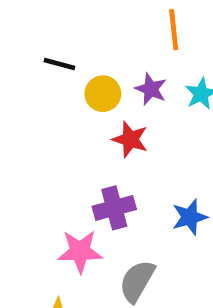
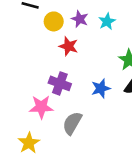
purple cross: (114, 208) -> (60, 83), turned 35

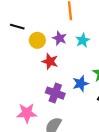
purple cross: (60, 83) -> (55, 93), moved
blue star: (101, 88) -> (81, 84), moved

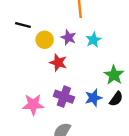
blue star: (81, 84) -> (93, 98), moved
pink star: (27, 113) -> (33, 105), moved

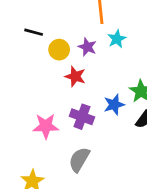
cyan star: (93, 40) -> (117, 39), moved
blue star: (93, 98) -> (114, 105), moved

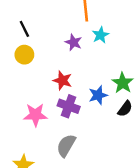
black line: (34, 32) -> (24, 29), turned 49
yellow circle: (59, 50) -> (24, 55), moved
red star: (75, 76) -> (62, 80), moved

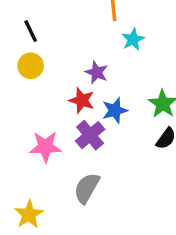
purple star: (74, 42) -> (97, 72), moved
blue star: (98, 95) -> (115, 110), moved
purple cross: (69, 106) -> (90, 135), turned 30

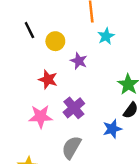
yellow circle: (31, 66) -> (55, 41), moved
red star: (82, 100) -> (48, 79), moved
blue star: (115, 110) -> (112, 129), moved

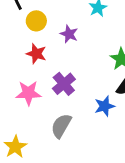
yellow circle: (55, 41) -> (36, 21), moved

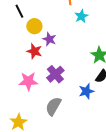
purple star: (69, 34) -> (49, 39), moved

